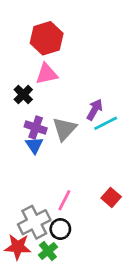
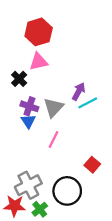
pink line: (64, 200) -> (53, 139), moved
black circle: (60, 229) -> (67, 191), moved, size x1.6

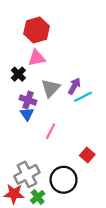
gray triangle: (53, 107) -> (51, 88), moved

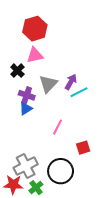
blue triangle: (27, 114) -> (26, 109), turned 32
pink line: (51, 131) -> (57, 127), moved
red square: (87, 155) -> (83, 148), turned 32

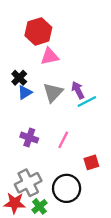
pink triangle: (35, 55) -> (50, 56), moved
purple arrow: (71, 82) -> (78, 90), turned -56
purple cross: (27, 95) -> (29, 138), moved
blue triangle: (26, 109) -> (25, 92), moved

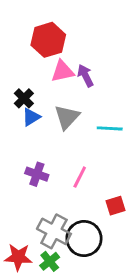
purple arrow: (78, 90) -> (85, 76), moved
cyan line: (87, 101) -> (110, 128), turned 30
gray cross: (28, 183) -> (54, 231), moved, turned -35

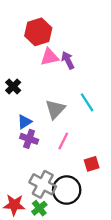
black cross: (24, 98) -> (13, 86), moved
blue triangle: (31, 117) -> (25, 122), moved
gray triangle: (67, 117) -> (55, 109), moved
cyan line: (110, 128) -> (87, 102), turned 54

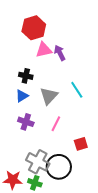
black cross: (13, 86) -> (26, 76), moved, turned -32
blue triangle: (25, 122) -> (22, 96), moved
green cross: (39, 208) -> (35, 183), turned -32

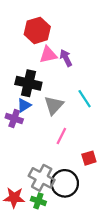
black cross: (26, 76) -> (28, 83), size x1.6
purple cross: (26, 122) -> (14, 118), moved

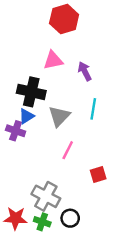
red hexagon: (37, 30) -> (64, 19), moved
purple arrow: (66, 58) -> (85, 71), moved
cyan line: (85, 99) -> (93, 109), turned 42
black circle: (65, 183) -> (70, 218), moved, size x0.6

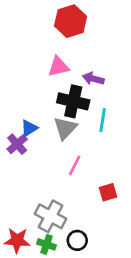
purple arrow: (85, 71) -> (93, 79), turned -48
black cross: (31, 92) -> (73, 101), moved
purple cross: (16, 131) -> (17, 144), turned 30

